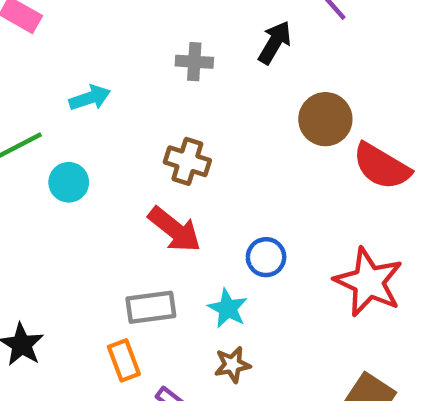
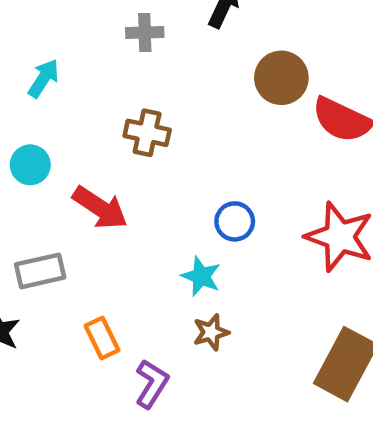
cyan arrow: (90, 98) -> (44, 78), turned -33
red arrow: (175, 230) -> (100, 208), moved
gray rectangle: (151, 307) -> (40, 271), moved

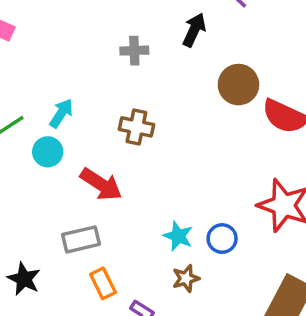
cyan arrow: (44, 78) -> (61, 113), moved
blue circle: (235, 221) -> (222, 239), moved
gray rectangle: (40, 271) -> (81, 239), moved

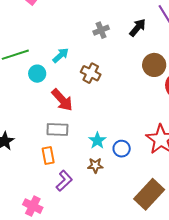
gray cross: (134, 51) -> (101, 30), turned -35
cyan arrow: (61, 113) -> (61, 55), moved
gray rectangle: (81, 239) -> (57, 130), moved

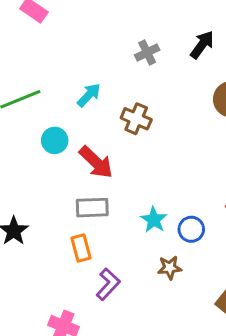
cyan circle: (37, 74) -> (55, 140), moved
brown star: (95, 165) -> (170, 268), moved

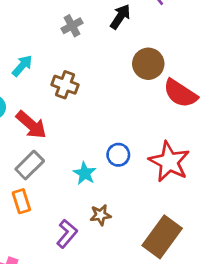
gray rectangle: (92, 208) -> (30, 165), turned -40
blue circle: (191, 229) -> (118, 155), moved
purple L-shape: (108, 284) -> (67, 234), moved

